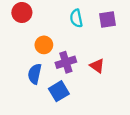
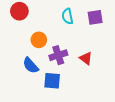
blue semicircle: (35, 74) -> (31, 65), turned -54
blue square: (59, 91) -> (52, 81), turned 36

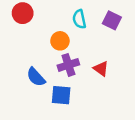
purple square: (95, 17) -> (112, 20), turned 35
orange circle: (39, 40) -> (60, 41), moved

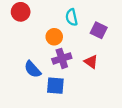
purple square: (112, 20) -> (99, 30), moved

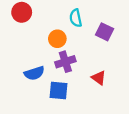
red triangle: (91, 62) -> (99, 78), moved
blue semicircle: (33, 69) -> (34, 73), turned -66

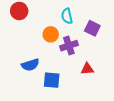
purple cross: (65, 62) -> (69, 46), moved
red triangle: (99, 78) -> (87, 69), turned -40

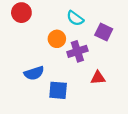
cyan semicircle: (67, 16) -> (75, 18), turned -42

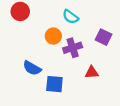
purple square: (104, 32) -> (104, 37), moved
blue semicircle: (34, 73) -> (32, 68), turned 48

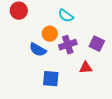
purple square: (104, 37) -> (97, 44), moved
blue semicircle: (32, 68) -> (38, 50), moved

